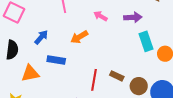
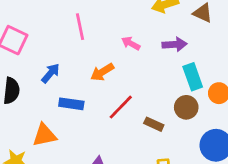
orange triangle: (30, 73) -> (44, 135), moved
red line: (94, 80) -> (121, 107), moved, turned 35
brown circle: (139, 86) -> (186, 107), moved

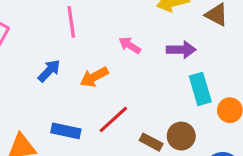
blue arrow: (51, 73) -> (49, 71), moved
blue rectangle: (71, 104) -> (66, 131), moved
brown circle: (186, 107) -> (181, 136), moved

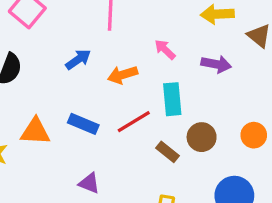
cyan rectangle: (200, 89) -> (172, 99), moved
brown circle: (181, 136) -> (202, 137), moved

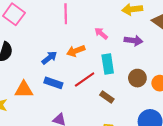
blue arrow: (78, 59) -> (49, 58), moved
brown circle: (202, 137) -> (137, 78), moved

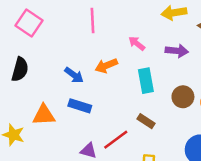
blue arrow: (49, 58) -> (74, 75), turned 77
red line: (85, 80) -> (116, 140), moved

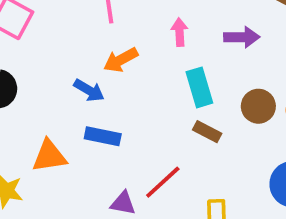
pink arrow: (137, 43) -> (180, 32), turned 54
orange arrow: (106, 66) -> (121, 60), moved
brown rectangle: (146, 121) -> (207, 132), moved

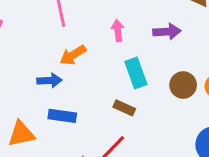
blue arrow: (89, 90) -> (49, 80), turned -30
brown rectangle: (207, 132) -> (124, 108), moved

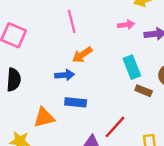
pink arrow: (118, 31) -> (126, 25), moved, turned 91
brown rectangle: (124, 108) -> (144, 91), moved

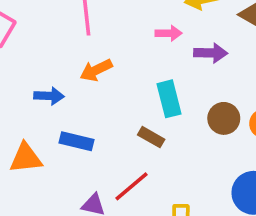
blue arrow: (65, 75) -> (49, 96), moved
brown rectangle: (144, 91) -> (151, 137), moved

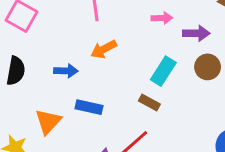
cyan rectangle: (169, 99) -> (163, 71), turned 48
brown circle: (224, 118) -> (208, 67), moved
orange triangle: (26, 158) -> (48, 122), turned -40

